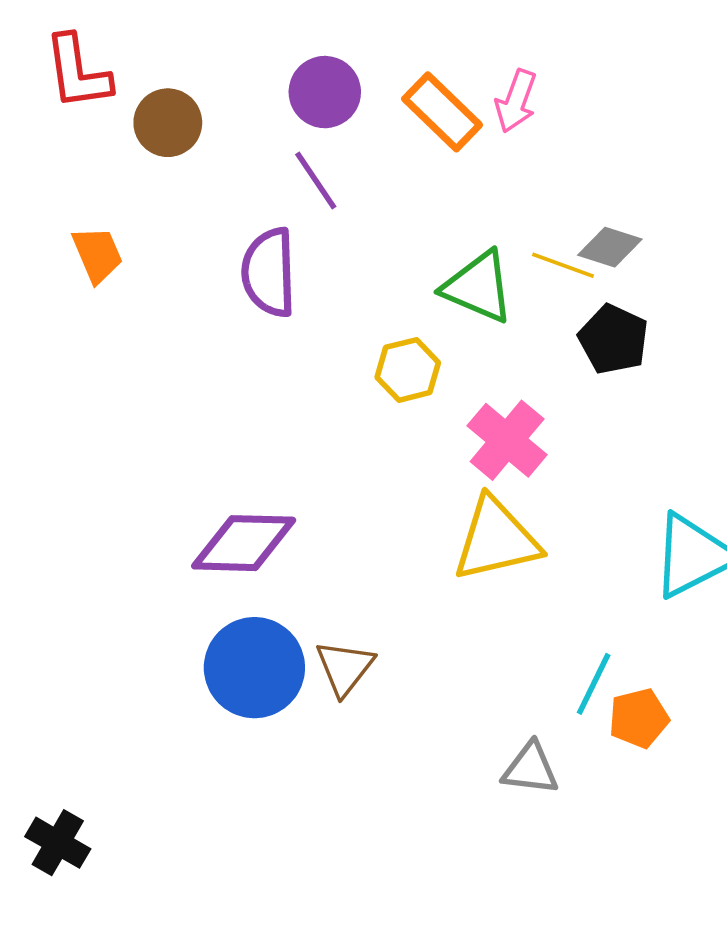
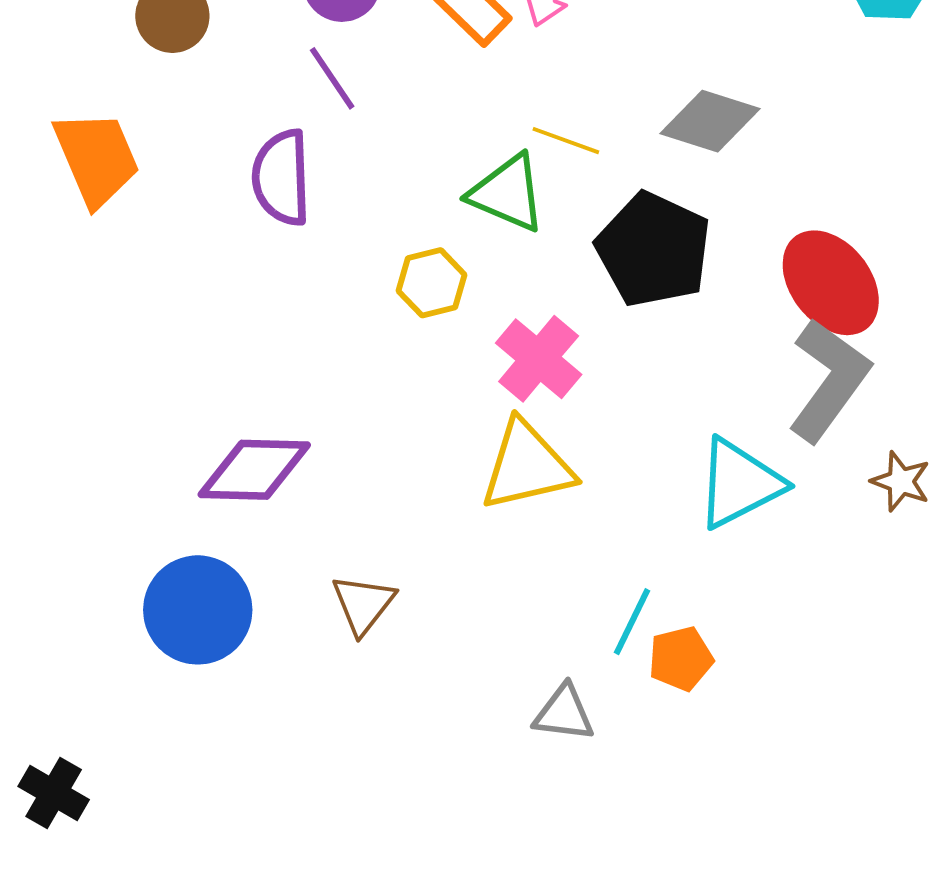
gray diamond: (610, 247) -> (710, 121), moved, size x1.4
orange trapezoid: (97, 254) -> (96, 158), size x1.6
yellow line: (563, 265) -> (566, 141), moved
black pentagon: (613, 339) -> (654, 250), size x1.5
blue circle: (254, 668) -> (198, 610), moved

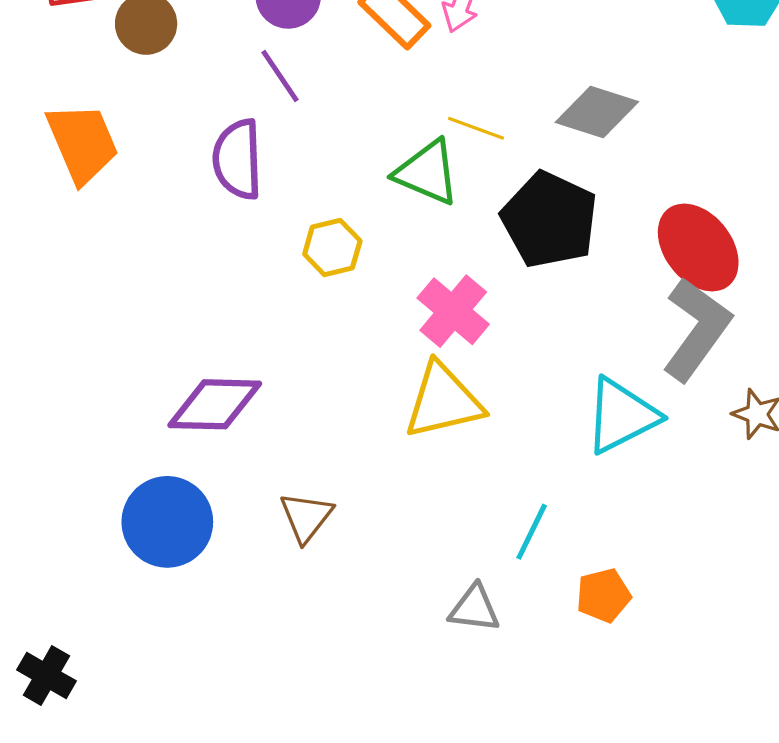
yellow hexagon: (431, 283) -> (332, 247), moved
orange pentagon: (681, 659) -> (603, 595), moved

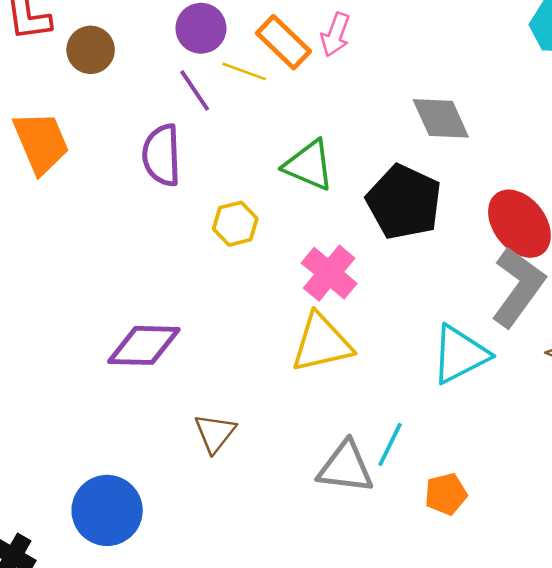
gray diamond: (597, 112) -> (441, 118), turned 48
yellow line: (476, 128) -> (244, 71), moved
blue circle: (167, 522) -> (107, 510), moved
gray triangle: (474, 608) -> (346, 467), moved, size x1.4

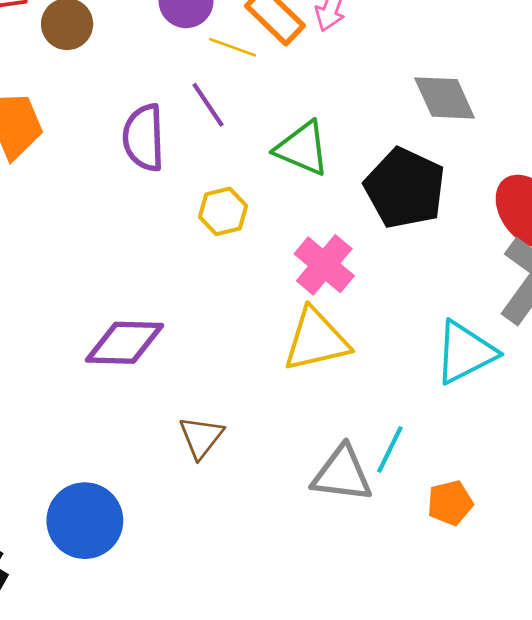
purple line: (195, 90) -> (208, 105), moved

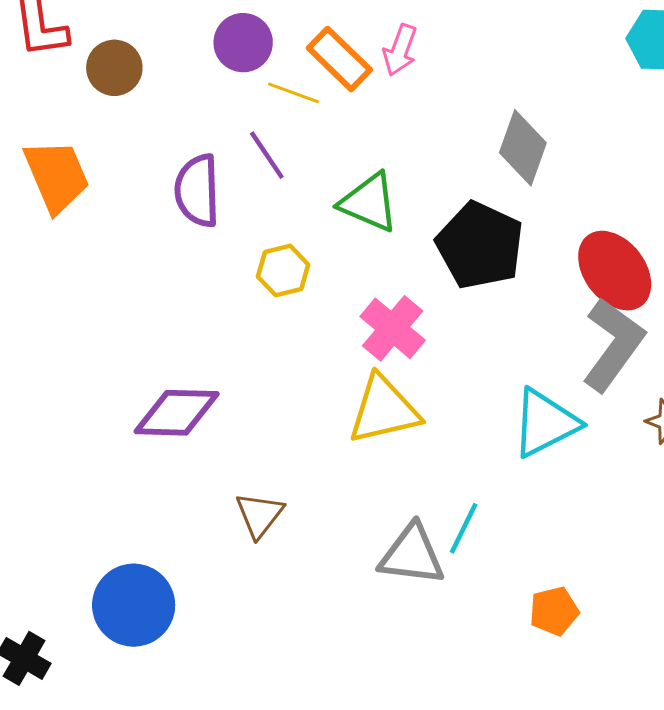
gray diamond: (445, 98) -> (523, 148), turned 44
orange pentagon: (450, 503) -> (554, 611), moved

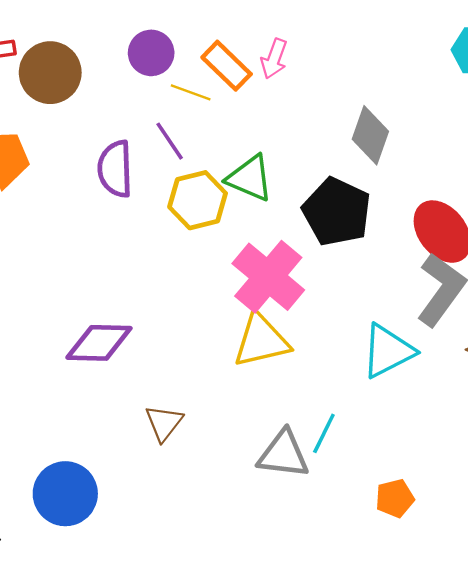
brown circle: (114, 68) -> (50, 73), size x1.4
yellow hexagon: (283, 271) -> (198, 200), moved, size x1.4
pink cross: (393, 328) -> (268, 277), size x1.4

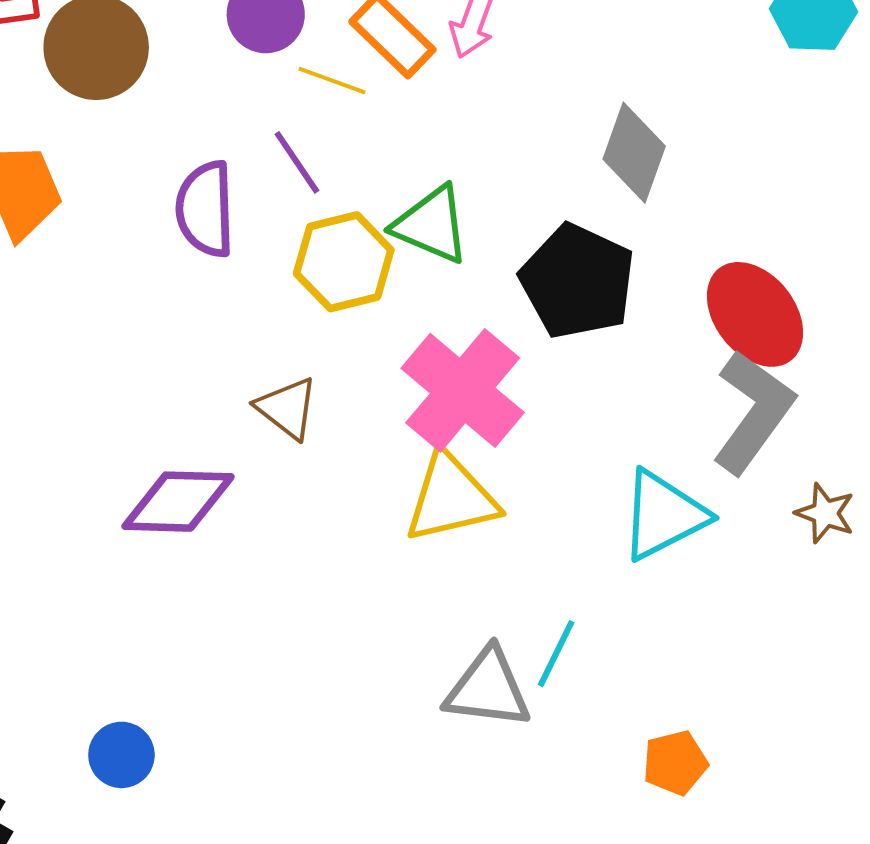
brown triangle: (164, 423) -> (287, 408), moved, turned -30
blue circle: (65, 494) -> (121, 755), size x0.6

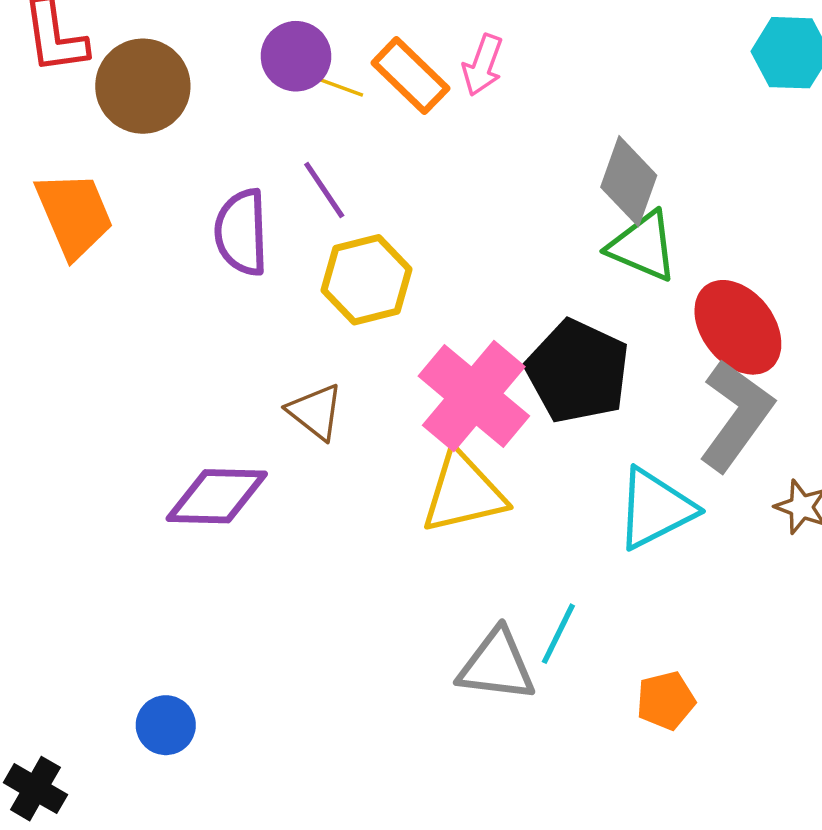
yellow line: (332, 80) -> (333, 84), moved
green triangle: (431, 225) -> (643, 246), moved
black pentagon: (578, 281) -> (578, 371), moved
orange pentagon: (675, 763) -> (666, 701), moved

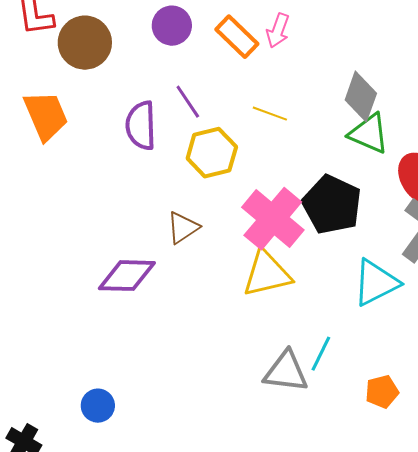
yellow line: (333, 84) -> (270, 114), moved
brown triangle: (315, 412) -> (183, 228), turned 48

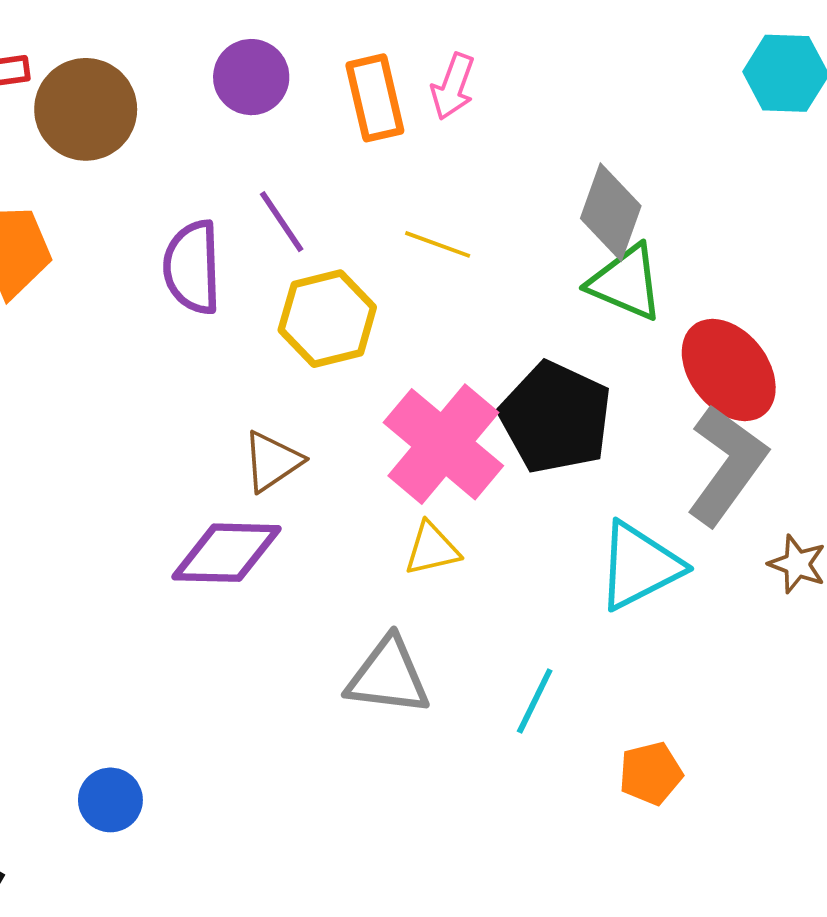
orange rectangle: (237, 37) -> (375, 98), turned 33
yellow triangle: (267, 274) -> (432, 549), size x0.6
purple diamond: (127, 276) -> (226, 553), moved
gray triangle: (286, 372) -> (388, 676), moved

